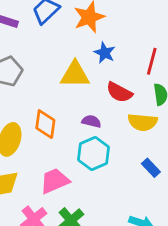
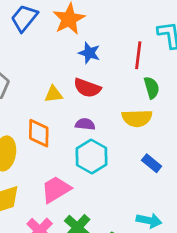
yellow triangle: (75, 75) -> (54, 94), moved, size x0.6
red semicircle: (119, 92) -> (87, 88), moved

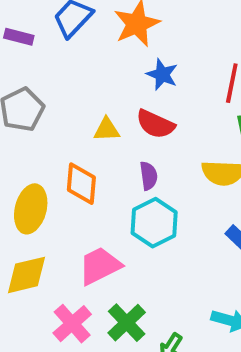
purple semicircle: (85, 124) -> (149, 176), turned 72

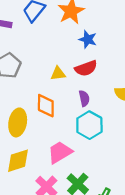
red semicircle: (155, 124) -> (86, 68), turned -40

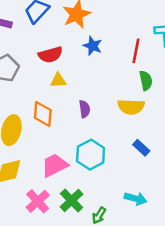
red semicircle: (86, 68) -> (50, 55), moved
cyan hexagon: (89, 125) -> (91, 155), moved

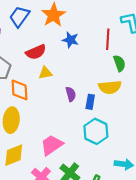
orange diamond: (43, 114) -> (19, 90), moved
blue rectangle: (141, 148) -> (90, 102), moved, turned 64
cyan hexagon: (91, 155) -> (96, 131), moved

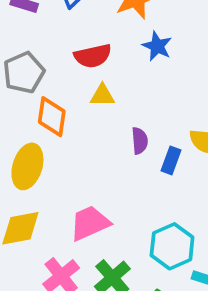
cyan hexagon: (96, 131) -> (172, 246), moved

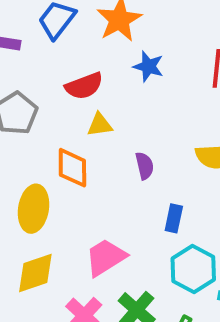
orange diamond: (52, 117) -> (72, 168), moved
blue rectangle: (171, 160) -> (174, 218), moved

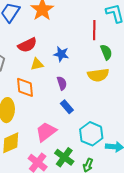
blue star: (148, 66) -> (61, 54), moved
blue rectangle: (174, 218) -> (67, 107), moved, turned -48

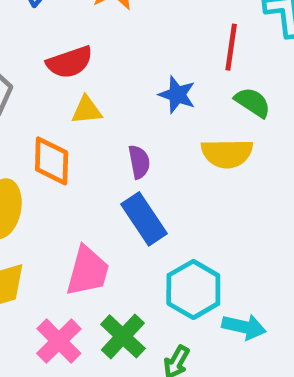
green semicircle: (106, 52) -> (253, 102), turned -42
blue star: (61, 54) -> (177, 95), moved
blue rectangle: (67, 107) -> (144, 219), size x1.5
pink trapezoid: (46, 132) -> (88, 271), turned 135

